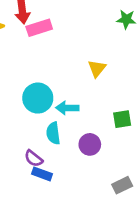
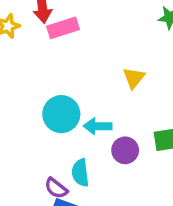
cyan semicircle: (53, 133) -> (80, 173), moved
purple circle: (90, 144) -> (125, 150), moved

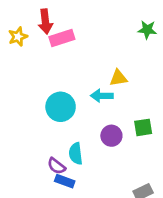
yellow triangle: (134, 78) -> (118, 78), turned 42
cyan arrow: (98, 126) -> (102, 96), moved

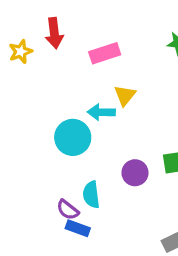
pink rectangle: (62, 38) -> (105, 53), moved
yellow triangle: (118, 78) -> (125, 95), moved, turned -42
cyan arrow: (102, 96) -> (101, 112), moved

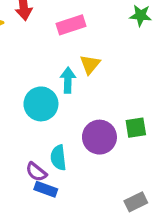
cyan arrow: (101, 112) -> (68, 80), turned 90
purple circle: (135, 173) -> (99, 137), size x1.4

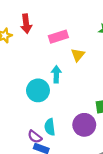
yellow triangle: (90, 64) -> (78, 55), moved
purple circle: (99, 137) -> (84, 125), moved

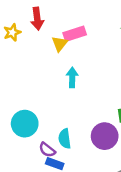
yellow triangle: (78, 55) -> (60, 44), moved
cyan circle: (38, 90) -> (25, 124), moved

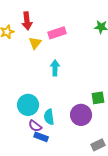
yellow triangle: (60, 44) -> (35, 43), moved
cyan circle: (25, 124) -> (28, 105), moved

